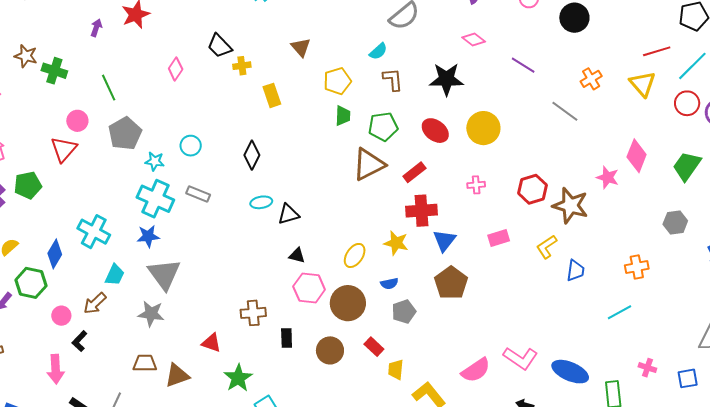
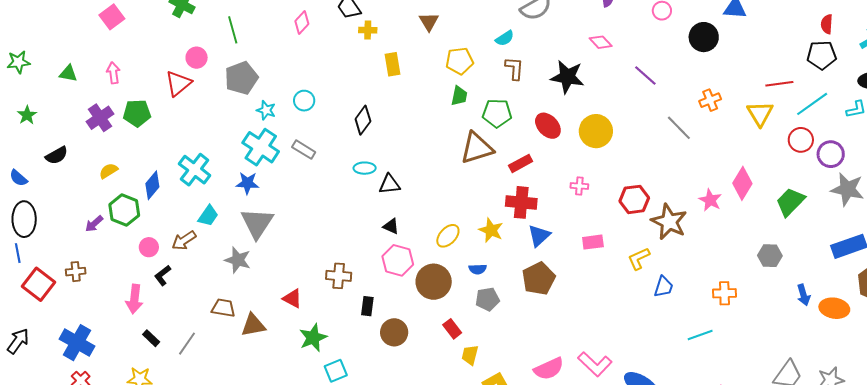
brown circle: (330, 350) -> (394, 332), moved

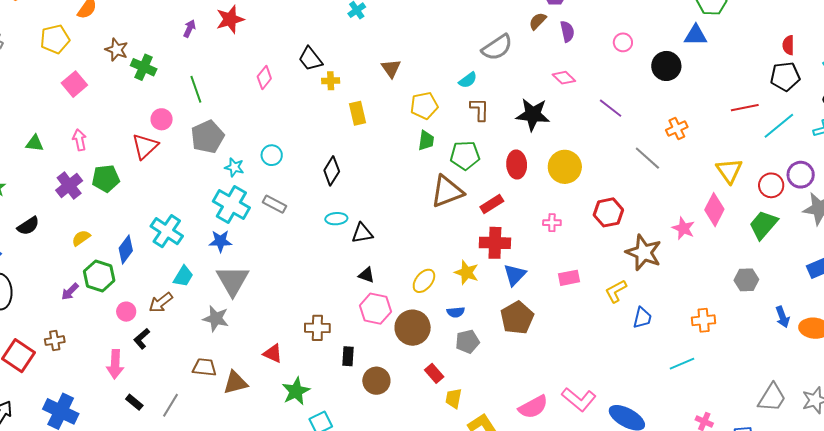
yellow triangle: (760, 114) -> (729, 171), moved
red ellipse: (548, 126) -> (517, 165), turned 44
red circle: (801, 140) -> (771, 185), moved
red hexagon: (634, 199) -> (608, 212), moved

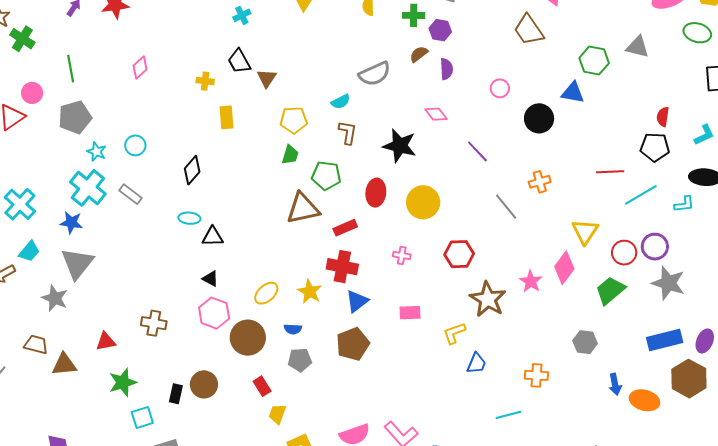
black trapezoid: (310, 59) -> (239, 61), moved
red triangle: (273, 353) -> (106, 341), turned -45
black rectangle: (348, 356) -> (176, 394), moved

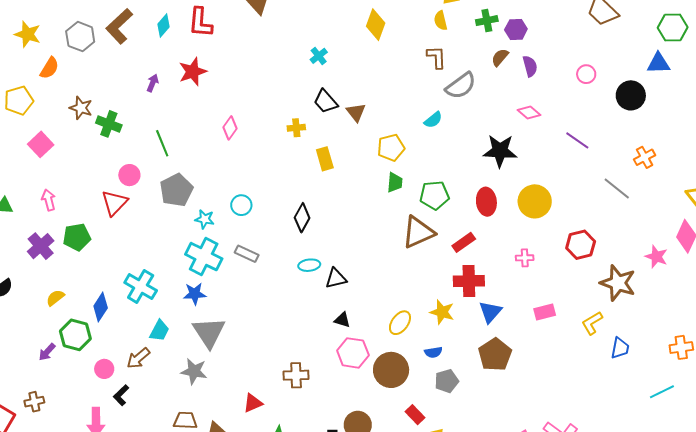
brown L-shape: (348, 132) -> (437, 57), moved

